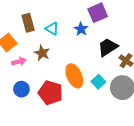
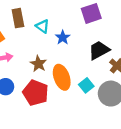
blue star: (81, 29) -> (63, 37), moved
brown star: (42, 53) -> (38, 64), moved

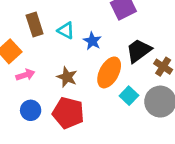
orange ellipse: (62, 77) -> (109, 72), moved, turned 55

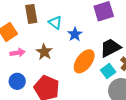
brown star: (67, 77) -> (44, 52), moved
cyan square: (129, 96) -> (108, 71), moved

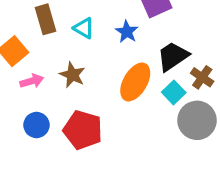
blue star: (75, 34) -> (127, 32), moved

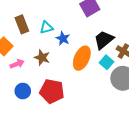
cyan triangle: (84, 28) -> (46, 28), turned -40
blue star: (127, 32) -> (63, 38), moved

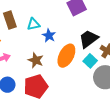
brown star: (42, 58) -> (36, 60), moved
red pentagon: (52, 91) -> (36, 86), turned -30

